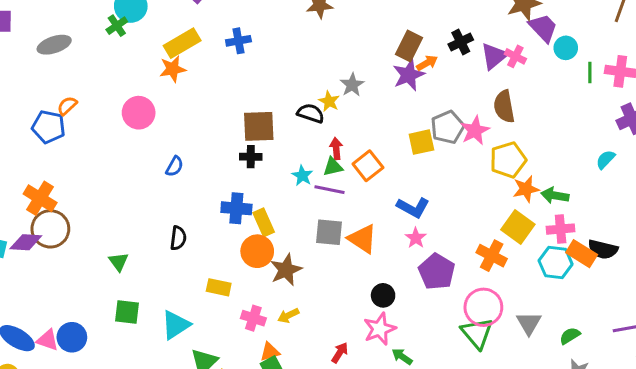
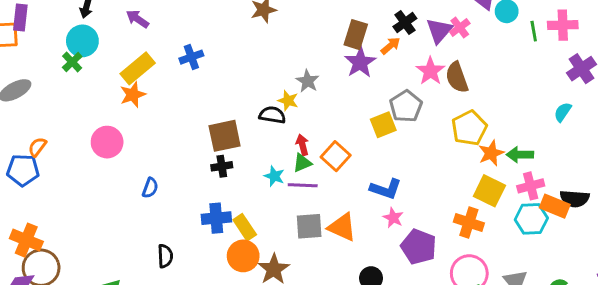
pink cross: (515, 56) -> (460, 27), turned 36
orange arrow: (427, 63) -> (391, 46), moved
pink star: (475, 131) -> (430, 71), moved

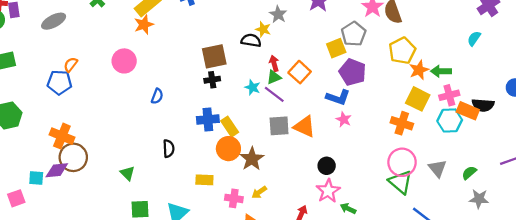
purple line: (303, 185) -> (274, 94), turned 35
purple pentagon: (419, 247) -> (353, 72), moved

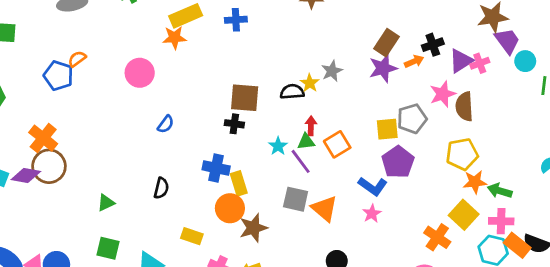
black semicircle: (251, 40) -> (292, 92), turned -30
green triangle: (127, 173) -> (106, 203), turned 35

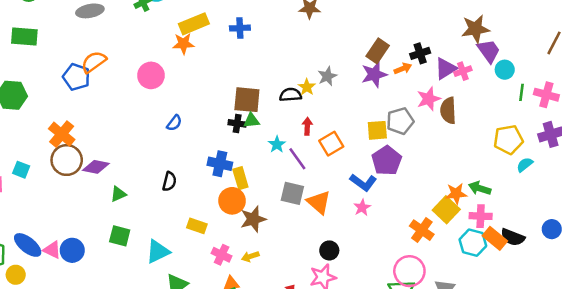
orange semicircle: (77, 59) -> (94, 62), size x1.5
green triangle: (306, 142) -> (251, 121), moved
yellow pentagon: (462, 154) -> (508, 140), moved
purple diamond: (26, 176) -> (96, 167), moved
orange star: (475, 182) -> (456, 194), moved

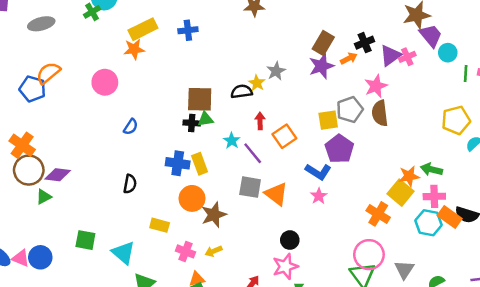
brown semicircle: (448, 110) -> (380, 113), moved
yellow rectangle: (240, 178) -> (200, 164), moved
green triangle: (118, 194) -> (44, 197), moved
cyan triangle: (158, 252) -> (123, 253), turned -50

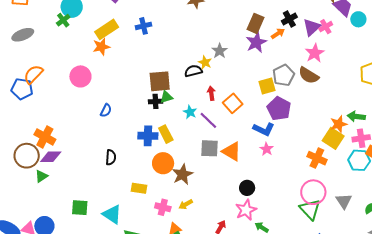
pink star: (376, 86) -> (315, 53), moved
brown semicircle: (380, 113) -> (309, 75), turned -45
orange cross: (22, 145) -> (45, 137), moved

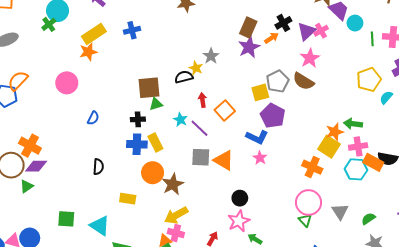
black cross: (156, 101) -> (138, 119), moved
yellow arrow: (186, 204) -> (176, 215), size x1.6
pink cross: (163, 207) -> (176, 233), moved
green triangle: (310, 209) -> (305, 220), size x0.6

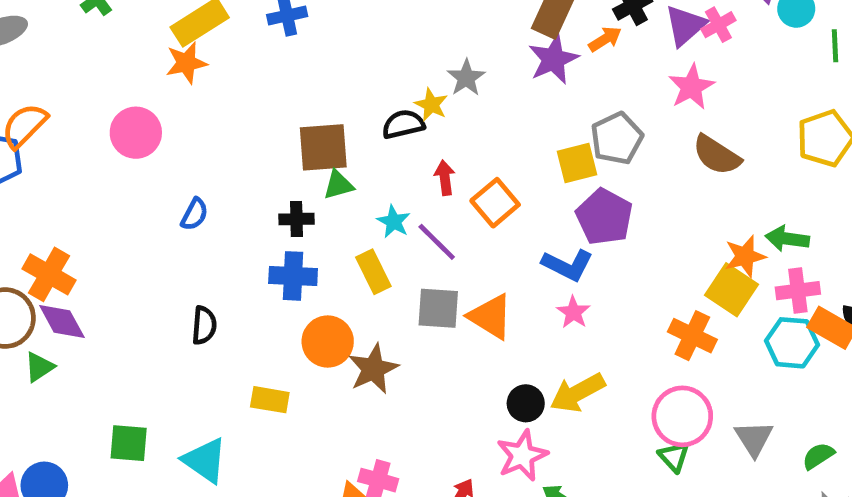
brown semicircle: (303, 81) -> (717, 155), moved
yellow rectangle: (155, 142) -> (373, 272), moved
purple diamond: (36, 166) -> (62, 321), turned 60
yellow arrow: (176, 215) -> (578, 393), moved

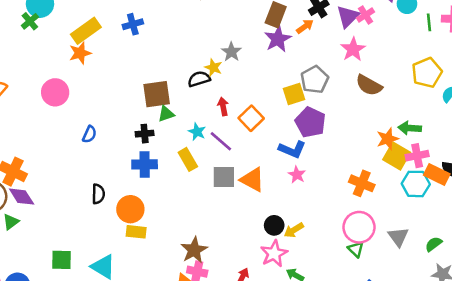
yellow square: (732, 290) -> (397, 156), moved
orange circle: (328, 342) -> (130, 209), moved
brown star: (373, 369) -> (194, 250), moved
yellow arrow: (578, 393) -> (294, 230), moved, size x0.7

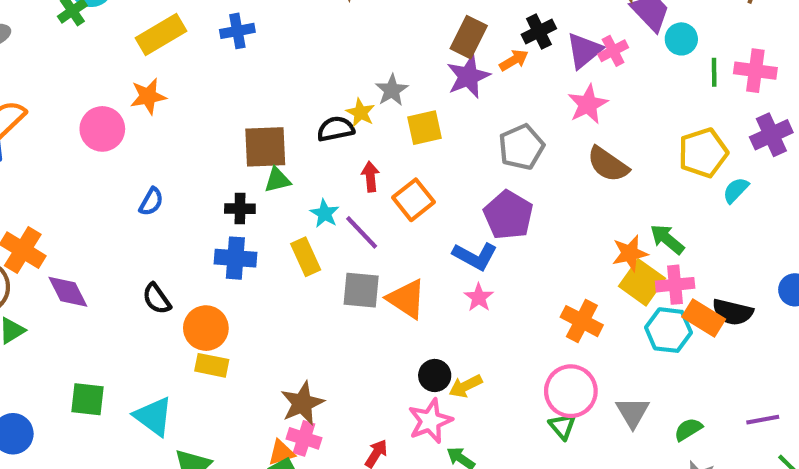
orange star: (80, 53) -> (148, 96), moved
yellow square: (294, 94) -> (424, 128), moved
green arrow: (410, 128) -> (667, 239), turned 30
black semicircle: (98, 194) -> (157, 299), turned 138
purple diamond: (22, 197) -> (68, 292), moved

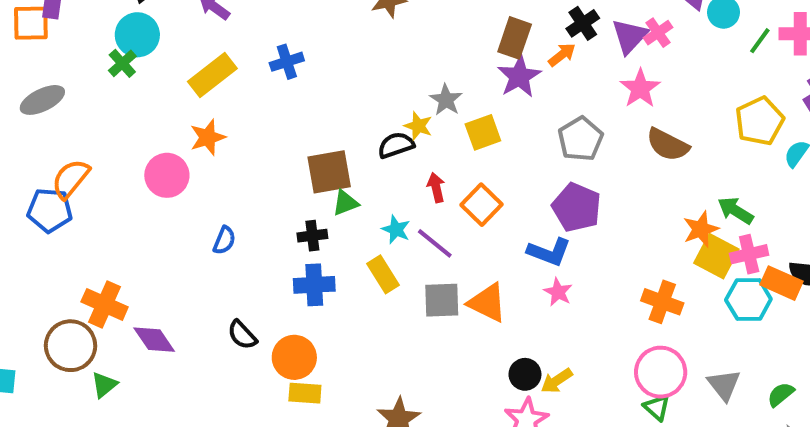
green line: (714, 72) -> (760, 41), turned 44

